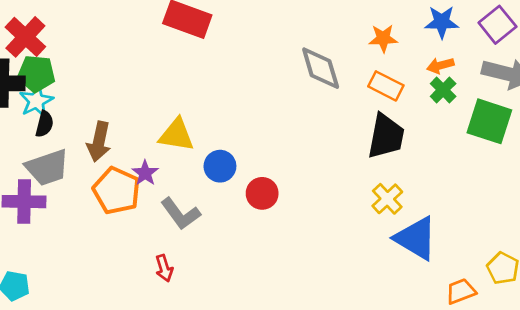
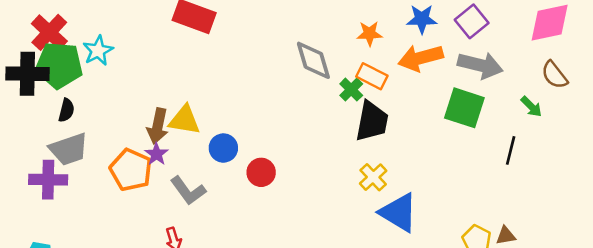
orange arrow: (440, 66) -> (421, 58), size x1.8
green pentagon: (36, 74) -> (59, 65), size x1.4
green cross: (443, 90) -> (351, 90), moved
cyan star: (36, 101) -> (98, 51), moved
brown arrow: (99, 142) -> (158, 126), moved

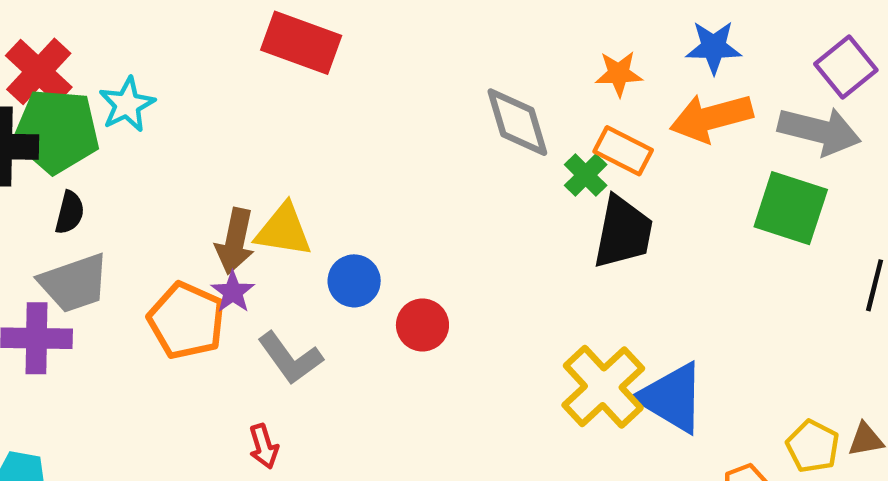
purple square: (472, 21) -> (846, 67), moved
yellow cross: (373, 177) -> (603, 387), moved, size x1.6

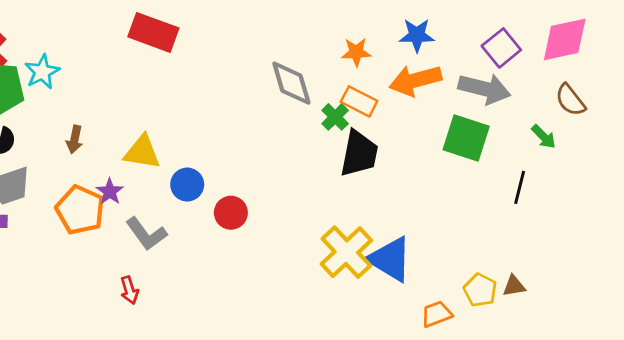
brown arrow: (235, 241) -> (75, 139), moved, size x0.7

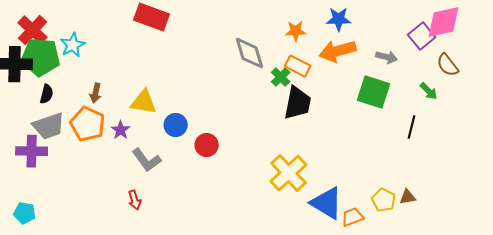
purple square: (501, 48) -> (422, 36), moved
gray arrow: (484, 89) -> (387, 57), size x0.6
orange pentagon: (80, 210) -> (88, 124), moved
blue triangle: (390, 259) -> (327, 203), moved

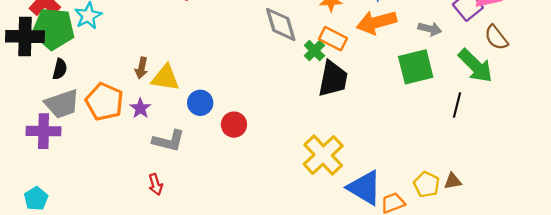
green arrow: (429, 91) -> (476, 66), size x1.8
green square: (374, 92) -> (416, 67), turned -32
brown arrow: (96, 93) -> (141, 68), moved
gray L-shape: (147, 160) -> (169, 141), turned -40
cyan pentagon: (25, 213) -> (36, 199), turned 30

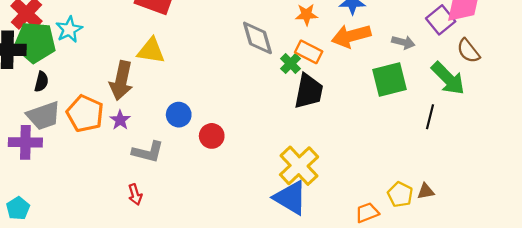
brown arrow: (141, 68) -> (121, 81), size x1.8
yellow triangle: (165, 78) -> (151, 51), moved
blue triangle: (365, 188) -> (291, 198), moved

